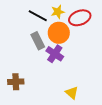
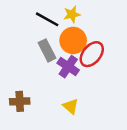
red ellipse: (80, 18) -> (92, 54), moved, turned -30
yellow triangle: (72, 93) -> (71, 106), moved

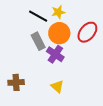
red ellipse: (92, 54) -> (87, 32), moved

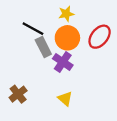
black line: (38, 16) -> (33, 29), moved
brown cross: (16, 82) -> (18, 94), turned -35

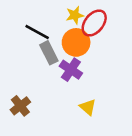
red ellipse: (100, 37) -> (94, 23), moved
yellow triangle: (65, 99) -> (88, 107), moved

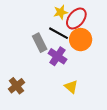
black line: (37, 32) -> (59, 33), moved
orange circle: (76, 42) -> (81, 40), moved

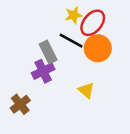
purple cross: (57, 56) -> (43, 71), moved, turned 30
yellow triangle: (71, 87) -> (86, 90), moved

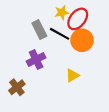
gray rectangle: (48, 52) -> (39, 30), moved
yellow triangle: (86, 90) -> (72, 75), turned 48

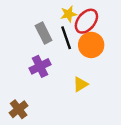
black line: (60, 34) -> (66, 38), turned 42
brown cross: (17, 87) -> (19, 109), moved

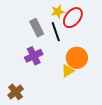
orange circle: (91, 45) -> (77, 58), moved

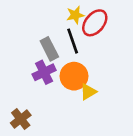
gray rectangle: (37, 28) -> (49, 49), moved
orange circle: (77, 58) -> (74, 76), moved

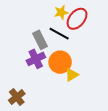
black line: (73, 41) -> (59, 34), turned -42

